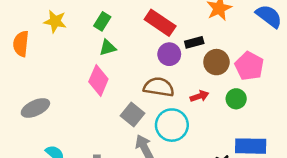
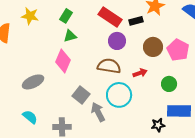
black rectangle: (194, 42) -> (136, 21), moved
green circle: (236, 99) -> (169, 84), moved
gray ellipse: (35, 108) -> (33, 82), moved
gray square: (133, 115) -> (81, 95), moved

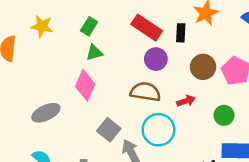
black rectangle: (136, 21) -> (181, 33), turned -72

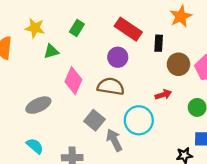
black rectangle: (181, 33) -> (159, 43), moved
green triangle: (94, 52) -> (51, 51), moved
purple circle: (156, 59) -> (118, 57), moved
brown semicircle: (145, 92) -> (111, 86), moved

